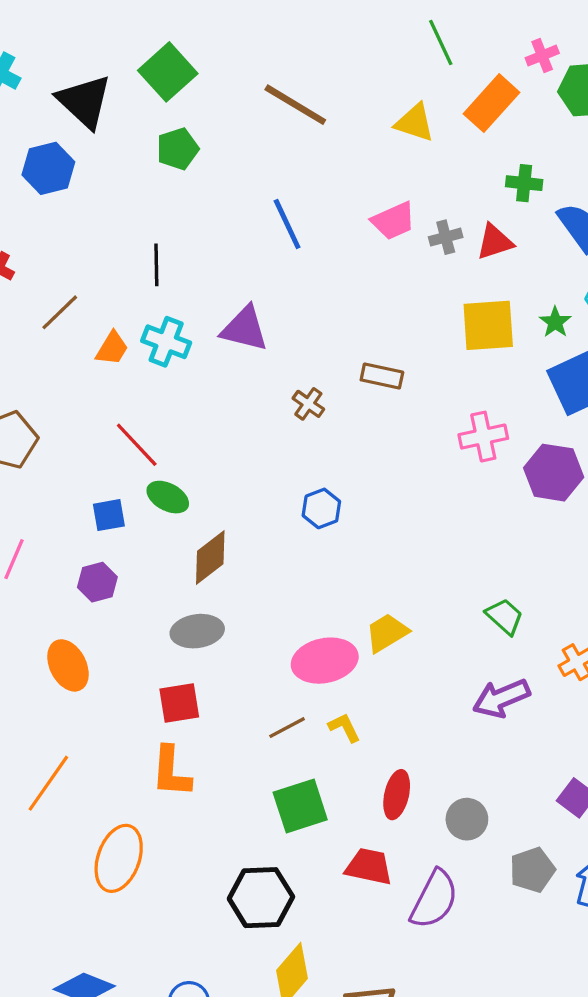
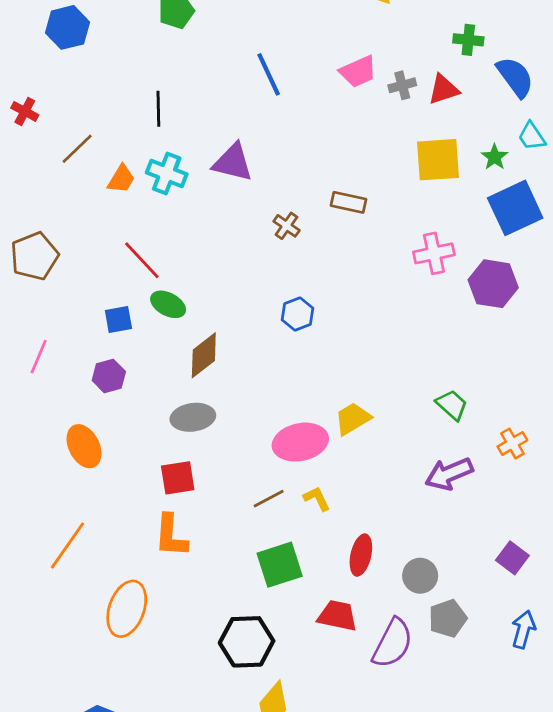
gray pentagon: (532, 870) -> (448, 618), moved

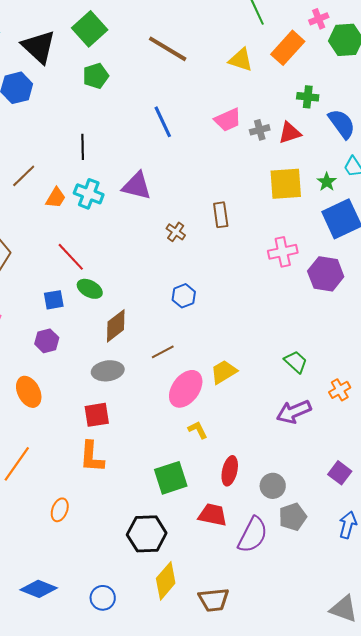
brown rectangle: (349, 202) -> (221, 215), turned 70
pink ellipse: (300, 442) -> (186, 389), turned -42
brown line: (269, 499) -> (163, 352), moved
orange ellipse: (127, 609) -> (60, 510), size x0.6

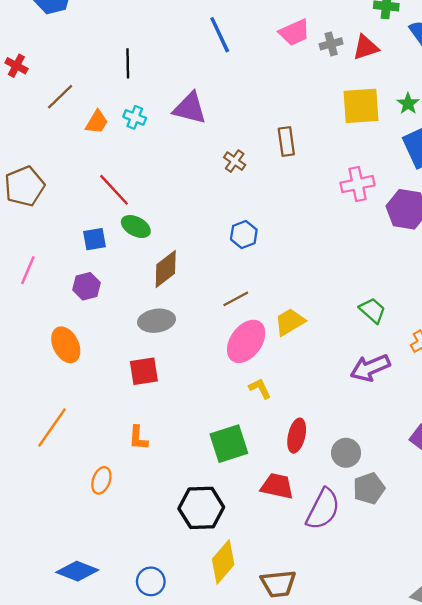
cyan cross: (89, 194) -> (135, 117), size x0.7
brown line: (163, 352) -> (236, 299), moved
orange L-shape: (92, 457) -> (138, 438), moved, size x0.7

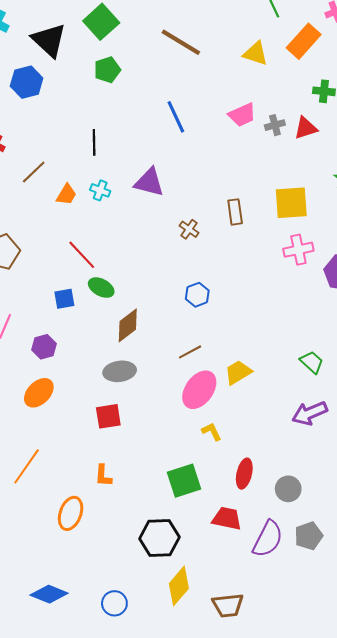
yellow square: (361, 106) -> (291, 203), moved
purple hexagon: (86, 286) -> (44, 347), moved
orange ellipse: (66, 345) -> (39, 393), turned 72
orange ellipse: (101, 480) -> (71, 513), size x1.4
gray pentagon: (369, 488) -> (309, 536), moved

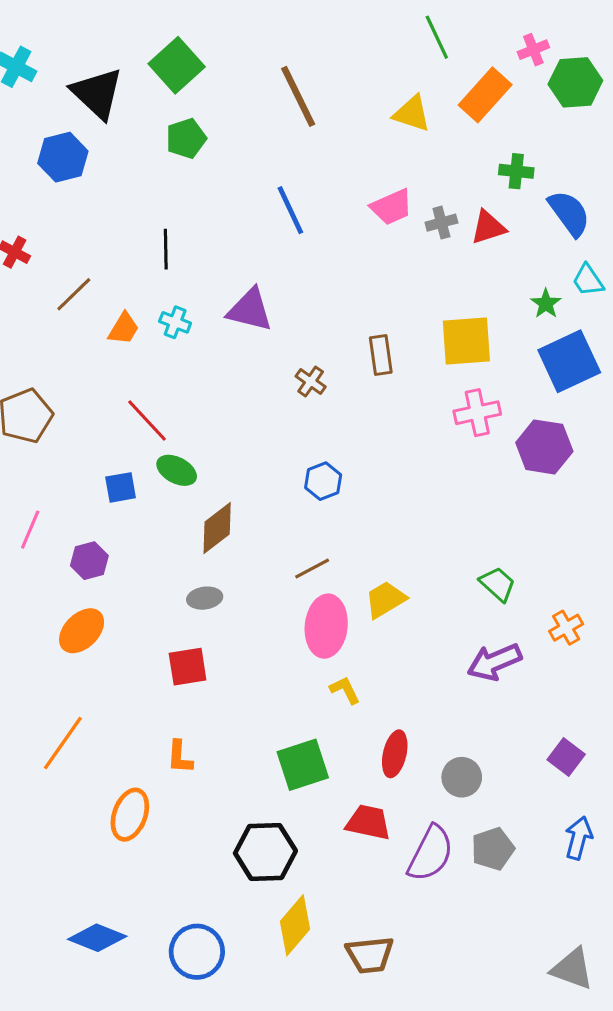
brown line: (181, 42) -> (298, 96), turned 33
gray ellipse: (120, 371) -> (205, 598), size x0.7
pink ellipse: (199, 390) -> (326, 626), turned -30
blue circle: (114, 603) -> (197, 952), size x1.4

